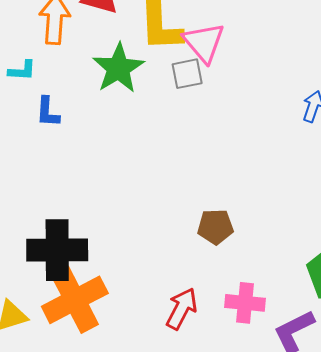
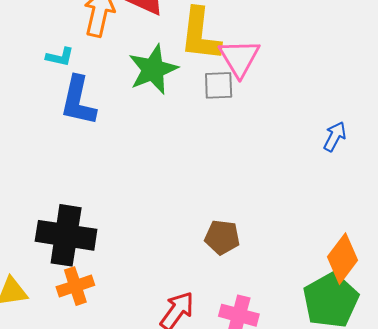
blue L-shape: (48, 112) -> (78, 101), size x1.6
orange cross: (75, 300) -> (75, 286), size x0.6

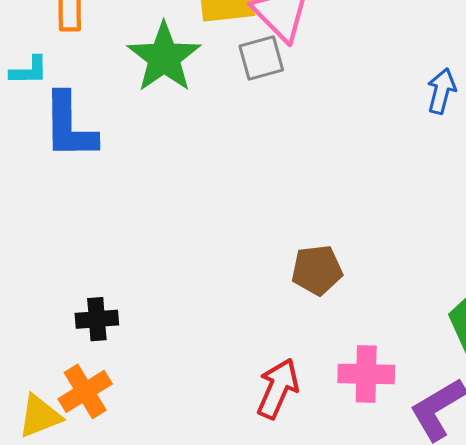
black cross: (66, 235) -> (97, 319), size x0.5
orange cross: (75, 286) -> (85, 391), moved

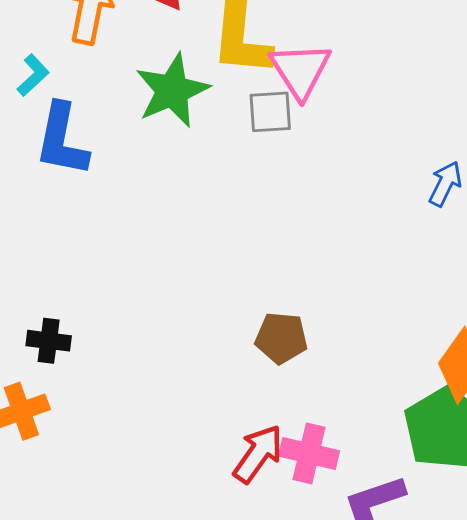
cyan L-shape: (29, 71) -> (33, 75), turned -54
red arrow: (278, 388) -> (258, 454), moved

